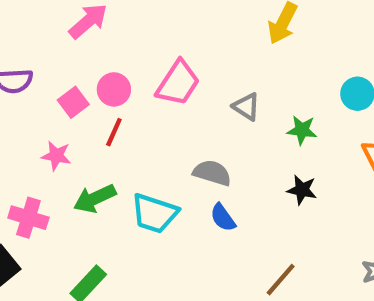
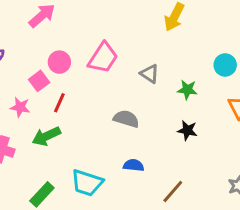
pink square: (73, 102) -> (39, 81), moved
red line: (114, 132) -> (59, 103), moved
cyan trapezoid: (154, 213) -> (87, 183), moved
blue semicircle: (223, 218) -> (134, 165), moved, turned 132

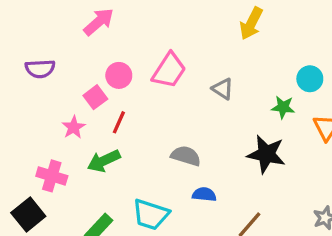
green star: (187, 90) -> (283, 107), moved
pink star: (20, 107) -> (74, 127), turned 30
gray semicircle: (126, 119) -> (186, 156), moved
black star: (187, 130) -> (266, 154), size x1.6

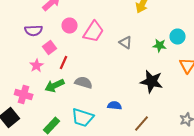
purple semicircle: (40, 69) -> (34, 30), moved
pink circle: (119, 75) -> (70, 26), moved
green star: (283, 107) -> (160, 46), moved
gray semicircle: (186, 156) -> (84, 82), moved

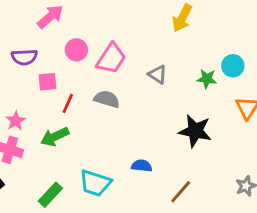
pink square: (50, 48) -> (47, 82), turned 32
pink star: (37, 66) -> (16, 121), moved
gray semicircle: (84, 82) -> (107, 99), moved

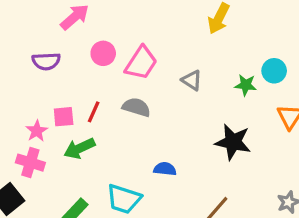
pink square: (47, 82) -> (64, 117), moved
blue semicircle: (142, 166) -> (165, 169), moved

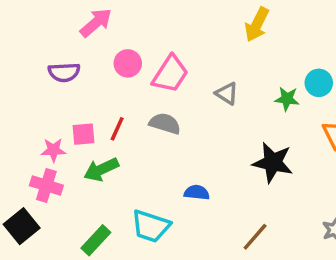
pink star: (37, 131) -> (53, 150), turned 30

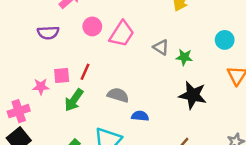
green star: (287, 99) -> (184, 57), moved
gray semicircle: (165, 124) -> (118, 95), moved
green arrow: (101, 170) -> (74, 100), turned -30
pink cross: (46, 185) -> (19, 111), moved, turned -35

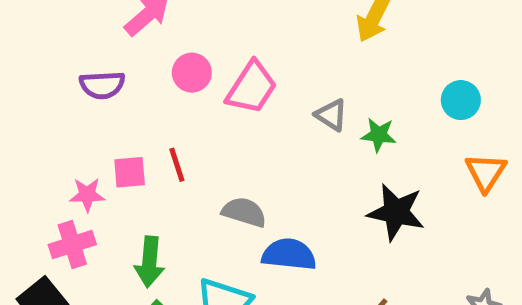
red line: (85, 72) -> (177, 165), turned -42
green arrow: (74, 100) -> (149, 262), moved, turned -30
pink cross: (19, 111) -> (72, 244), moved
blue semicircle: (140, 116) -> (289, 254), size x1.5

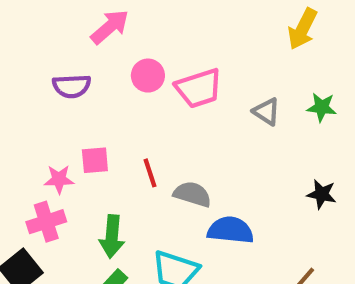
pink trapezoid: (252, 88) -> (199, 88), turned 39
green star: (379, 135) -> (322, 107), moved
red line: (177, 165) -> (150, 173), moved
black star: (396, 212) -> (322, 194), size x0.6

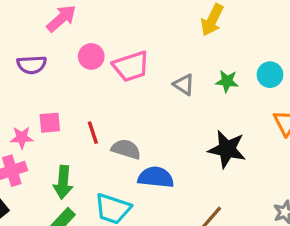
black star: (322, 194) -> (227, 149), size x1.6

